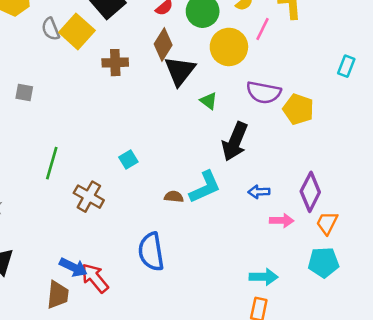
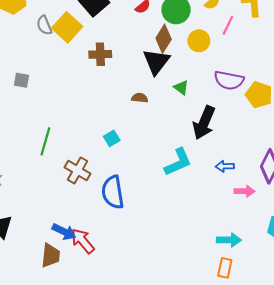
brown diamond: (163, 45) -> (164, 39), moved
yellow circle: (229, 47) -> (199, 41), size x0.7
brown semicircle: (174, 197) -> (140, 98), moved
blue semicircle: (151, 252) -> (113, 192), moved

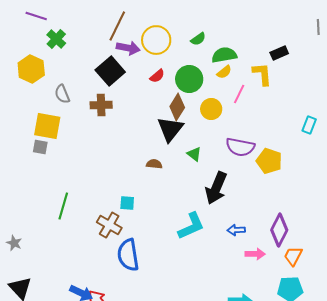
yellow square: (67, 27) -> (47, 126), moved, turned -32
brown cross: (100, 54) -> (101, 105), moved
cyan square: (112, 138) -> (127, 203), turned 35
brown cross: (77, 170) -> (109, 225), moved

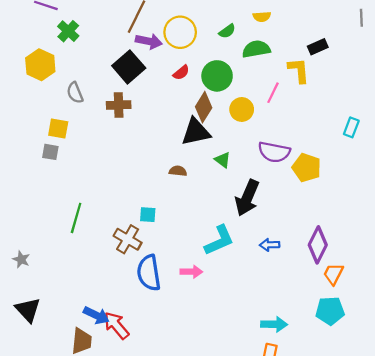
yellow semicircle: (224, 72) -> (262, 17), moved, turned 35
yellow square: (47, 126) -> (58, 128), size x0.7
black triangle: (170, 129) -> (196, 132), turned 40
pink arrow: (255, 254) -> (191, 272), moved

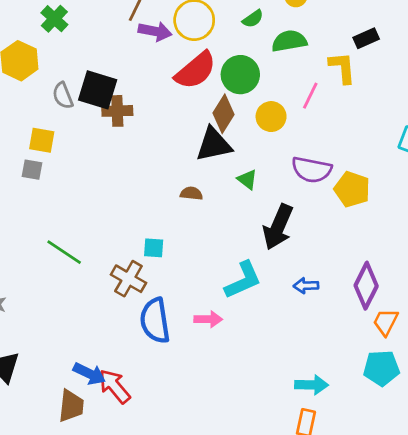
black square: (129, 67) -> (98, 90), moved, turned -32
red semicircle: (181, 73) -> (196, 70), size x2.0
green line: (76, 218) -> (64, 252), turned -72

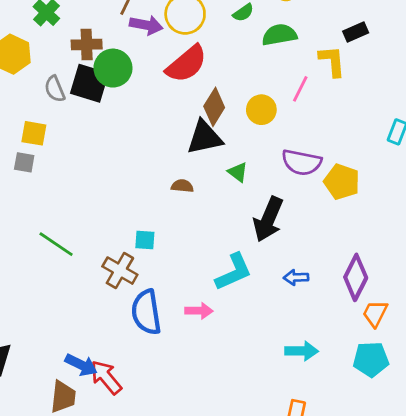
green circle: (240, 75) -> (113, 68), moved
brown cross: (117, 111) -> (87, 44), moved
cyan arrow: (312, 385) -> (302, 351), moved

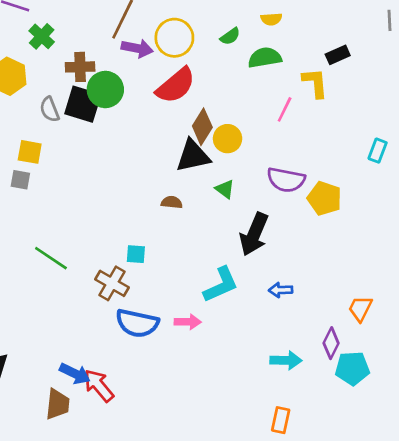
yellow circle: (261, 110) -> (228, 139), moved
purple diamond: (356, 277) -> (331, 343), moved, size x0.7
blue semicircle: (146, 312) -> (137, 323), turned -69
orange trapezoid: (375, 314) -> (360, 309), moved

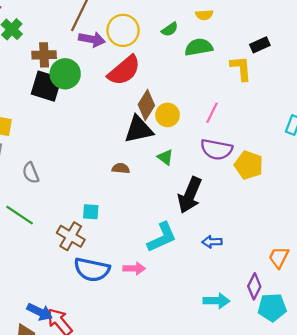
gray semicircle: (50, 109) -> (31, 173), moved
pink line: (285, 109) -> (212, 113), moved

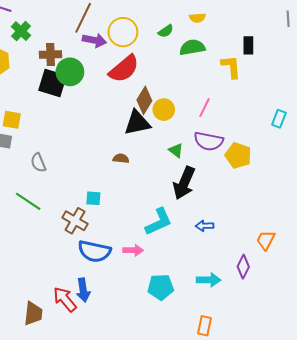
black rectangle: (260, 45) -> (248, 45), turned -66
green triangle: (165, 157) -> (176, 150), moved
cyan pentagon: (272, 307) -> (161, 287), moved
blue arrow: (40, 312) -> (83, 290), moved, turned 55

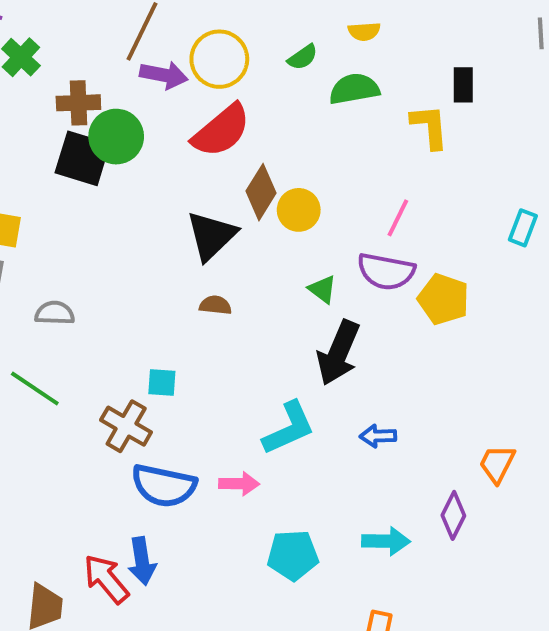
pink line: (205, 108) -> (398, 218), moved
black triangle: (137, 123) -> (211, 236), moved, turned -32
gray semicircle: (38, 163) -> (55, 313), turned 114

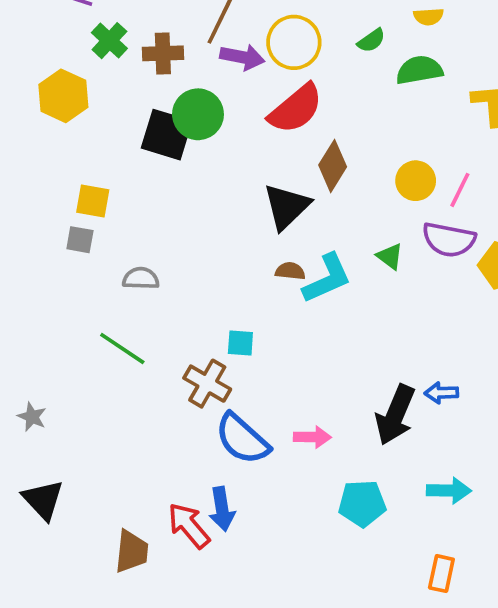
brown cross: (78, 103) -> (163, 53), moved
yellow circle: (299, 210) -> (416, 181), moved
black arrow: (338, 353) -> (395, 415), moved
cyan L-shape: (289, 428) -> (327, 278), moved
blue semicircle: (164, 486) -> (242, 439), turned 30

